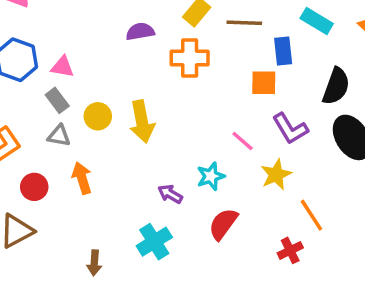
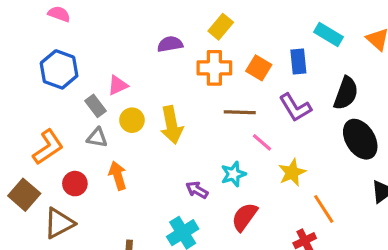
brown line: (244, 23) -> (240, 112), moved
pink triangle: (62, 67) -> (118, 85), moved, turned -35
orange square: (264, 83) -> (259, 68), moved, turned 30
purple L-shape: (290, 129) -> (295, 107), moved

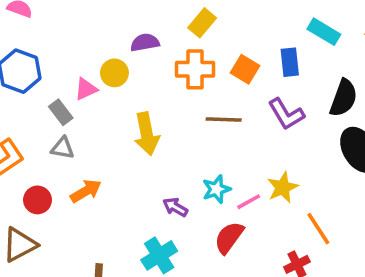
yellow circle: (132, 120) -> (114, 73), moved
pink line: (262, 142) -> (249, 202), moved, turned -70
orange arrow: (118, 176) -> (86, 191), turned 76

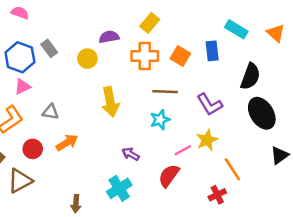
pink triangle: (86, 89) -> (22, 87), moved
gray rectangle: (61, 112) -> (49, 48), moved
purple L-shape: (286, 114) -> (210, 104), moved
cyan star: (216, 189) -> (160, 120), moved

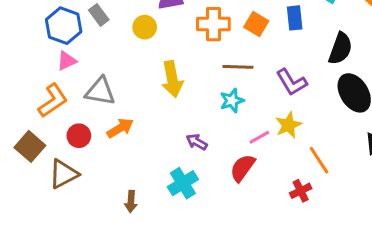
gray triangle: (50, 112) -> (100, 91), size x1.5

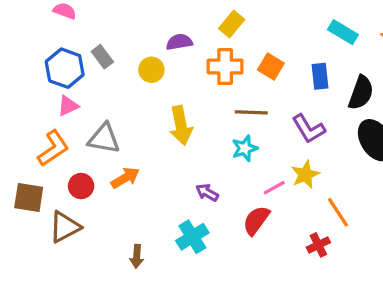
blue rectangle: (295, 18) -> (320, 76), moved
brown square: (30, 146) -> (29, 197), turned -32

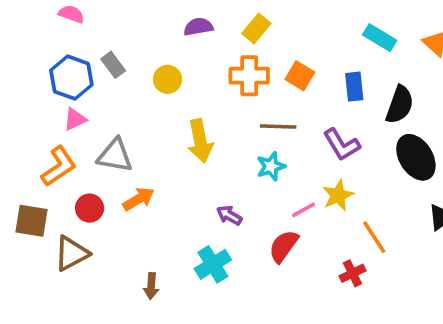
purple semicircle: (179, 42) -> (198, 27), moved

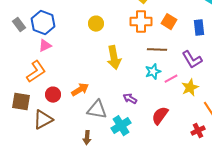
gray rectangle: (113, 65) -> (19, 25), moved
gray triangle: (115, 155) -> (97, 110), moved
pink line: (304, 210) -> (171, 79), moved

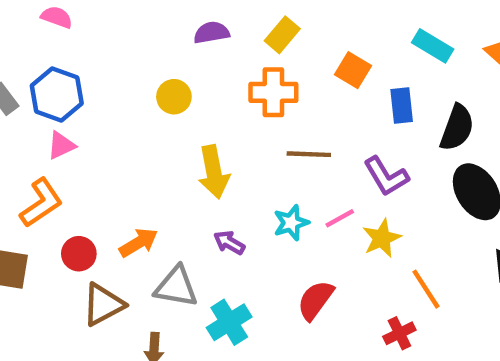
orange square: (169, 22) -> (353, 70), moved
cyan star: (153, 72) -> (291, 223), moved
purple arrow: (130, 99) -> (229, 243), moved
brown triangle: (43, 120) -> (103, 305), moved

